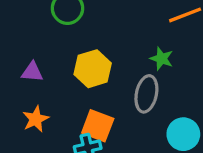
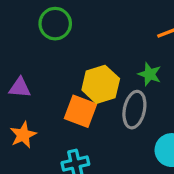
yellow hexagon: (93, 69) -> (101, 84), moved
orange square: (98, 126) -> (80, 111), moved

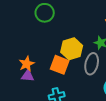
purple triangle: (20, 88) -> (28, 76), moved
orange star: (23, 135) -> (27, 64), moved

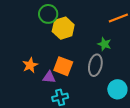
yellow hexagon: (72, 49) -> (63, 28), moved
purple triangle: (28, 76) -> (49, 77), moved

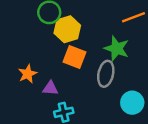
green star: (104, 44) -> (117, 48), size x1.5
orange square: (63, 66) -> (74, 57), moved

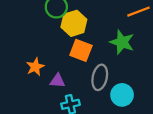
gray ellipse: (106, 74) -> (100, 77), moved
cyan circle: (132, 103) -> (122, 95), moved

